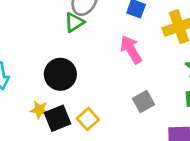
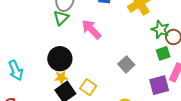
pink arrow: (131, 49) -> (91, 29), moved
yellow star: (39, 110) -> (61, 77), moved

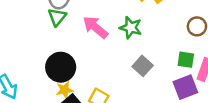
green star: (160, 30) -> (131, 28), moved
green square: (163, 53) -> (186, 60), moved, turned 32

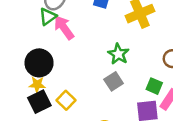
pink arrow: (95, 27) -> (64, 28), moved
green star: (131, 28) -> (118, 54), moved

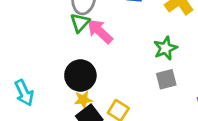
green star: (118, 54) -> (165, 48), turned 30
gray square: (114, 81) -> (166, 79), turned 30

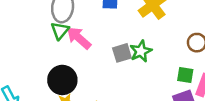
gray square: (166, 79) -> (122, 53), moved

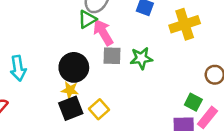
green star: (141, 51) -> (141, 58), moved
gray square: (122, 53) -> (112, 56), moved

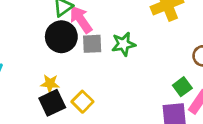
black circle: (74, 67) -> (61, 37), moved
green square: (193, 102) -> (182, 87), turned 30

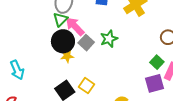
gray square: (92, 44) -> (86, 43), turned -35
yellow star: (50, 83) -> (67, 56), moved

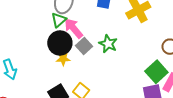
green star: (109, 39) -> (108, 44), turned -30
green square: (157, 62) -> (156, 72), size x1.5

